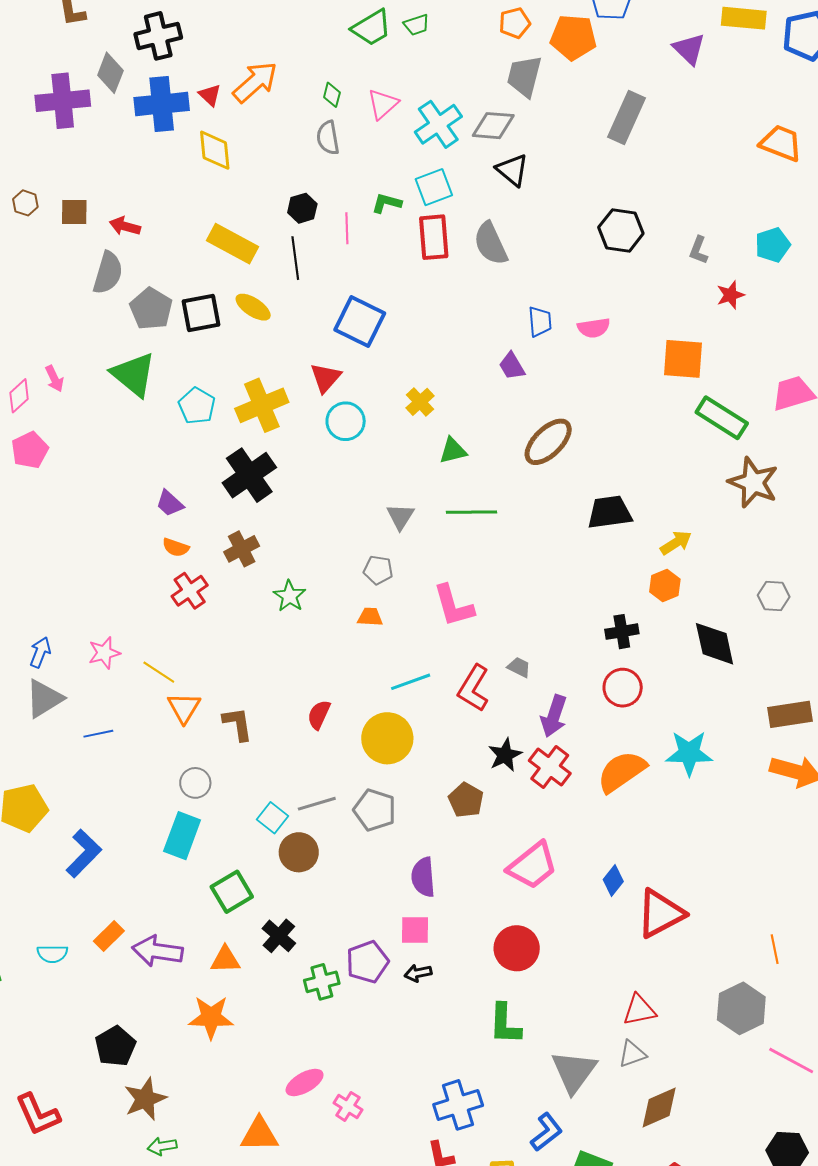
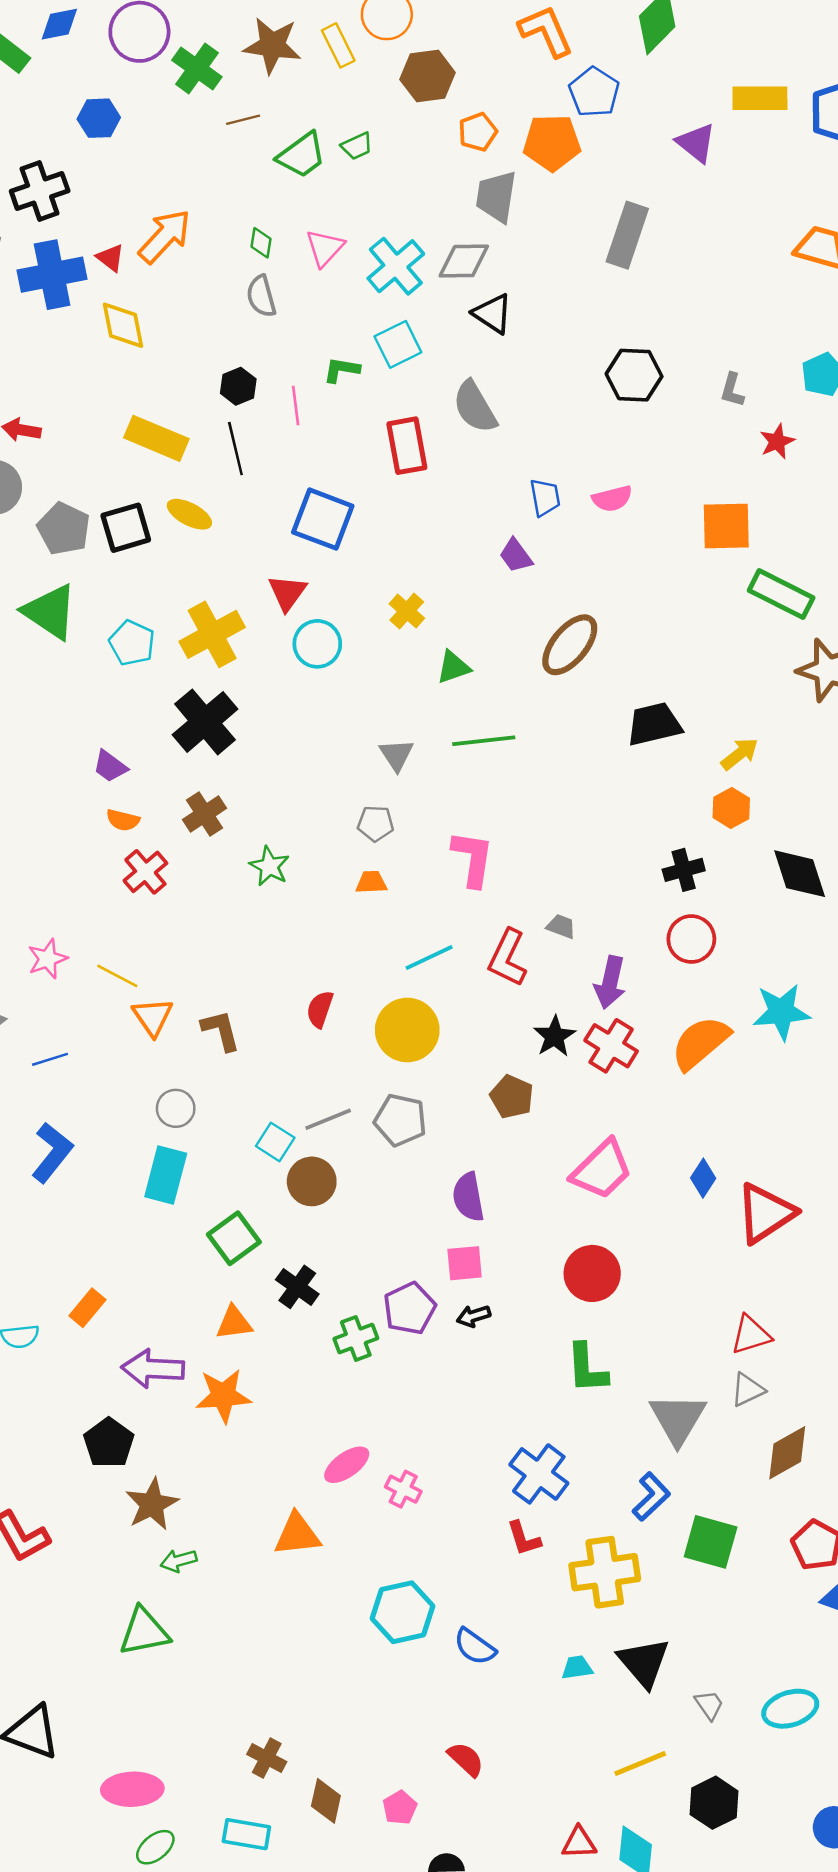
red rectangle: (434, 237) -> (407, 446), moved
pink L-shape: (453, 606) -> (473, 858), turned -150
blue L-shape: (84, 853) -> (52, 1152), moved
purple arrow: (157, 951) -> (153, 1369), moved
blue cross: (458, 1105) -> (539, 1474), turned -30

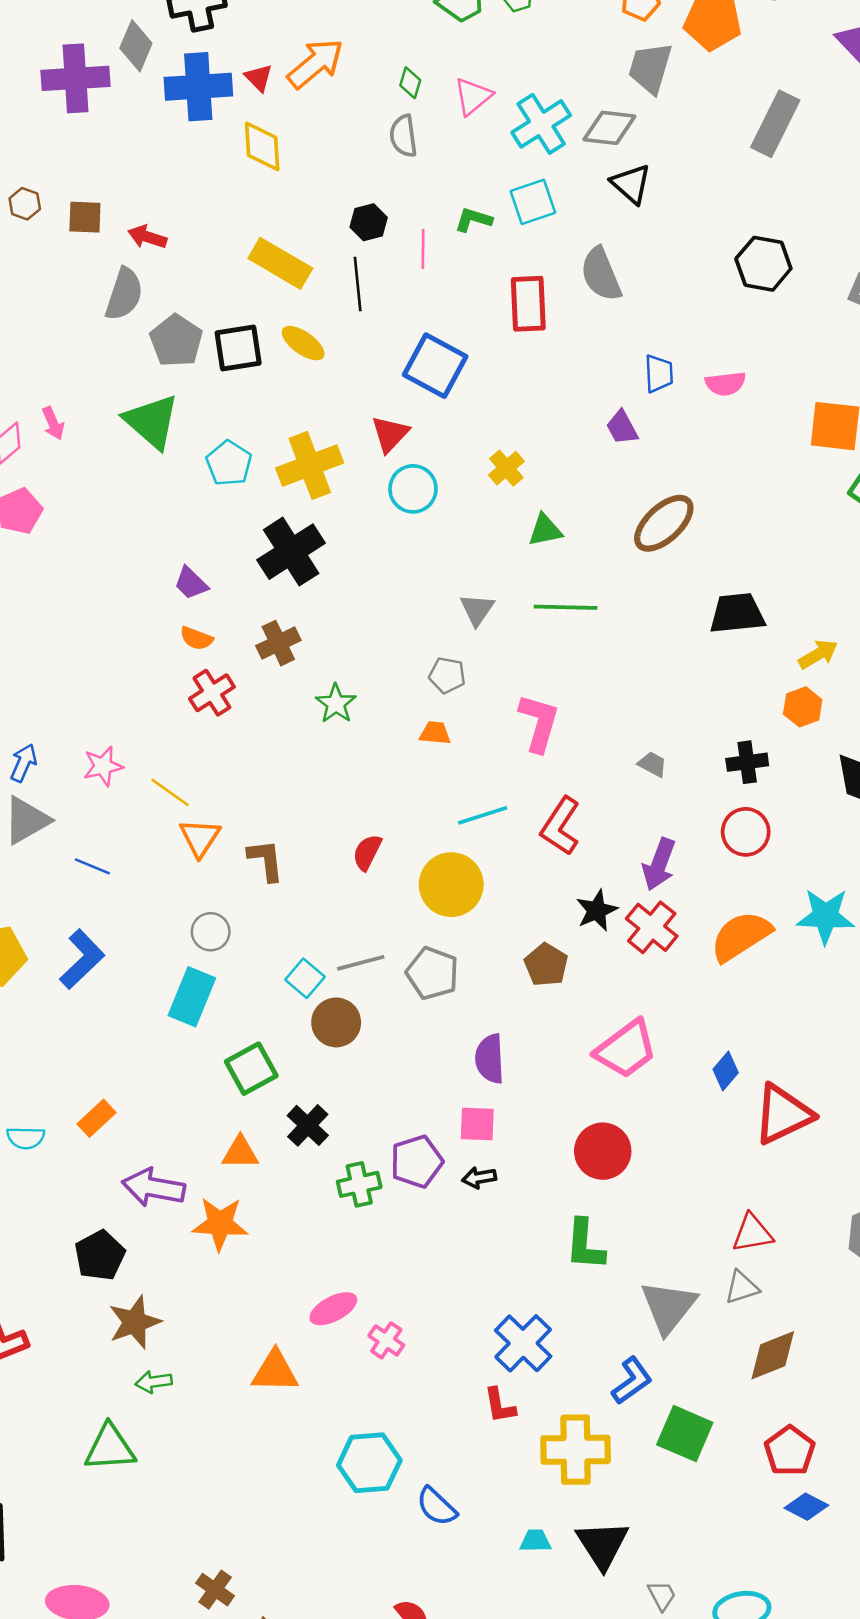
gray trapezoid: (561, 926) -> (652, 764), moved
blue line: (50, 1059) -> (92, 866), turned 32

